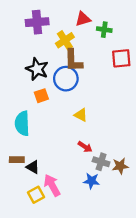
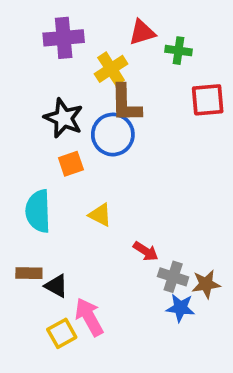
yellow triangle: (81, 115) -> (100, 215), moved
blue star: (91, 181) -> (180, 308), moved

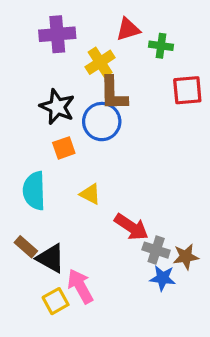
red arrow: (146, 251) -> (131, 227), size x1.5
brown rectangle: (29, 273) -> (26, 247), turned 40
black triangle: (56, 286) -> (51, 258), size x1.4

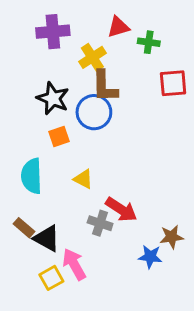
gray cross: (156, 250) -> (100, 223), moved

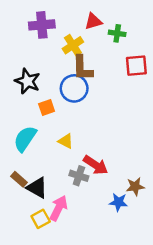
black star: (53, 98) -> (27, 81), moved
cyan semicircle: (32, 176) -> (25, 139), turned 36
pink arrow: (74, 264) -> (59, 208), turned 55

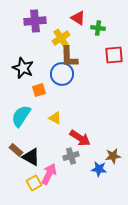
red triangle: (93, 21) -> (78, 18), turned 49
gray cross: (79, 176) -> (71, 156), moved, turned -35

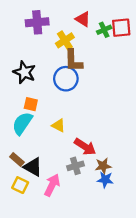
green cross: (98, 28) -> (104, 30), turned -32
red square: (114, 55) -> (121, 28), moved
orange square: (39, 90) -> (31, 104), moved, turned 32
brown star: (113, 156) -> (103, 166), moved
yellow square: (34, 183) -> (20, 185), moved, turned -35

